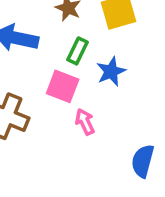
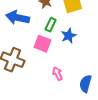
pink arrow: (85, 122) -> (58, 74), moved

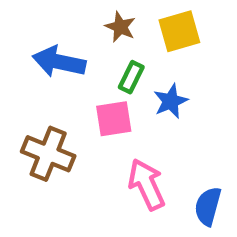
pink square: (43, 44) -> (114, 119), turned -30
pink arrow: (58, 74) -> (147, 184), size x1.6

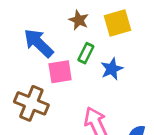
blue arrow: (59, 62) -> (39, 43), turned 32
pink square: (114, 119) -> (60, 72), moved

